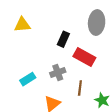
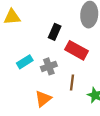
cyan rectangle: (28, 79) -> (25, 62), moved

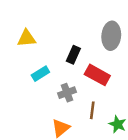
cyan rectangle: (25, 62) -> (40, 74), moved

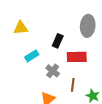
red rectangle: (97, 75) -> (77, 57), turned -30
gray cross: (67, 93) -> (53, 71), turned -32

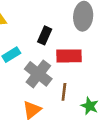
gray cross: (53, 71) -> (38, 74), size x1.5

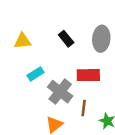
black rectangle: (45, 35) -> (66, 39), moved, turned -63

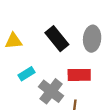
black rectangle: (66, 39) -> (57, 39), size x1.5

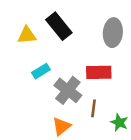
black rectangle: (57, 39) -> (59, 26), moved

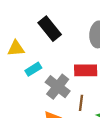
yellow triangle: (27, 35) -> (16, 48), moved

